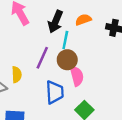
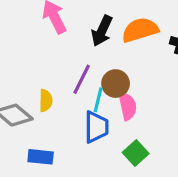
orange semicircle: (83, 20) -> (140, 30), size x1.6
cyan line: (65, 40) -> (98, 100), moved

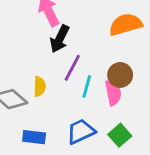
black arrow: (102, 31) -> (60, 39), moved
brown circle: (116, 84) -> (120, 75), moved
blue trapezoid: (96, 127) -> (81, 131), moved, turned -116

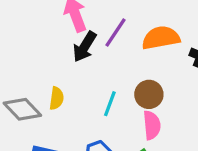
purple line: (72, 68) -> (116, 32), moved
pink semicircle: (113, 93) -> (152, 125), moved

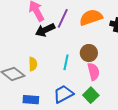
black arrow: (85, 47) -> (45, 30), turned 42

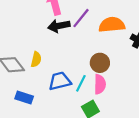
cyan line: (66, 62) -> (81, 83), moved
blue trapezoid: (63, 94) -> (60, 81), moved

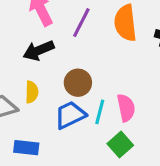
orange semicircle: (112, 25) -> (125, 23), turned -80
black arrow: (59, 26) -> (39, 50), moved
brown circle: (100, 63) -> (78, 83), moved

